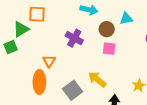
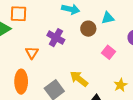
pink square: (109, 49) -> (108, 52), moved, turned 32
orange triangle: (49, 61) -> (32, 53), moved

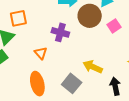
brown circle: (88, 29) -> (90, 16), size x1.5
pink square: (108, 52) -> (114, 26), moved, turned 32

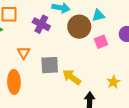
purple cross: (60, 32) -> (41, 24), moved
gray square: (72, 83) -> (50, 65), moved, turned 36

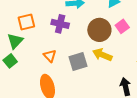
brown circle: (79, 27) -> (99, 30), moved
yellow arrow: (72, 77) -> (102, 55), moved

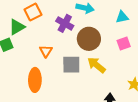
orange square: (26, 22) -> (33, 12), turned -30
brown circle: (99, 30) -> (89, 39), moved

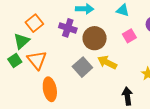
cyan triangle: (122, 17) -> (123, 10), turned 40
orange triangle: (46, 51) -> (37, 60), moved, size x1.5
gray square: (71, 65) -> (82, 67), turned -30

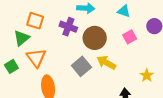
orange square: (34, 23) -> (35, 21), turned -36
green square: (15, 61) -> (11, 66), moved

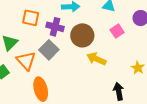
orange square: (35, 21) -> (31, 18), moved
gray square: (81, 66) -> (49, 50), moved

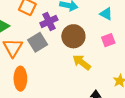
purple cross: (55, 27) -> (49, 21), turned 36

